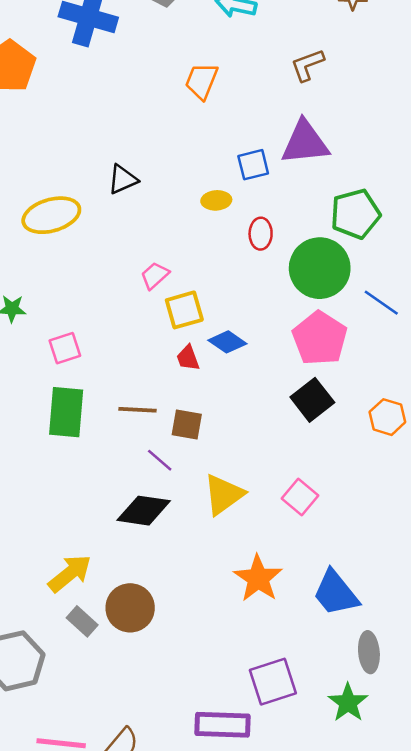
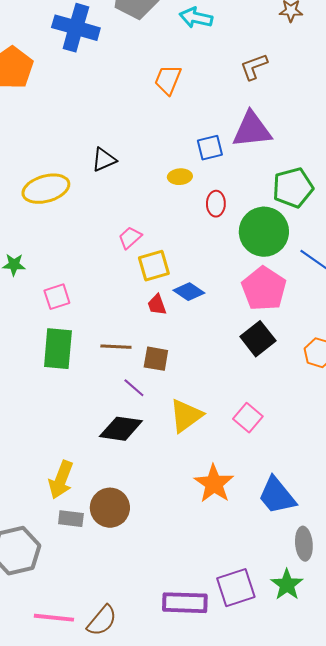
yellow arrow: (70, 573) -> (61, 480), turned 150
gray rectangle: (82, 621) -> (71, 519), turned -35
purple square: (273, 682) -> (236, 588), moved

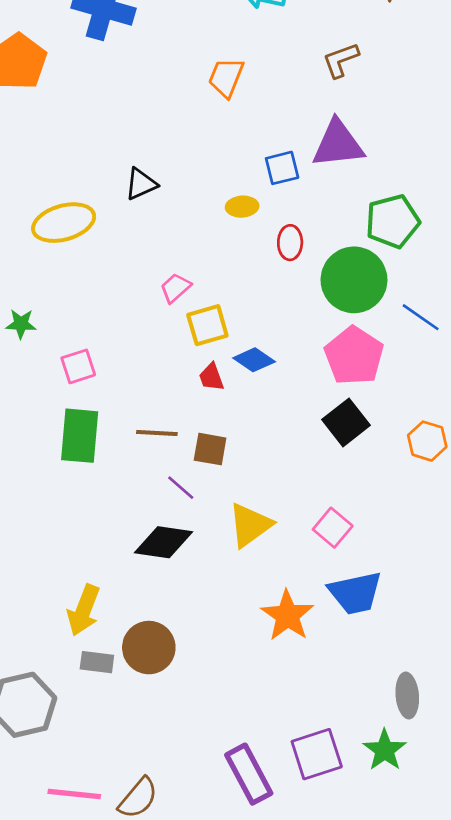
blue trapezoid: (277, 496) -> (355, 593), moved, turned -63
purple rectangle: (185, 603) -> (249, 774), turned 60

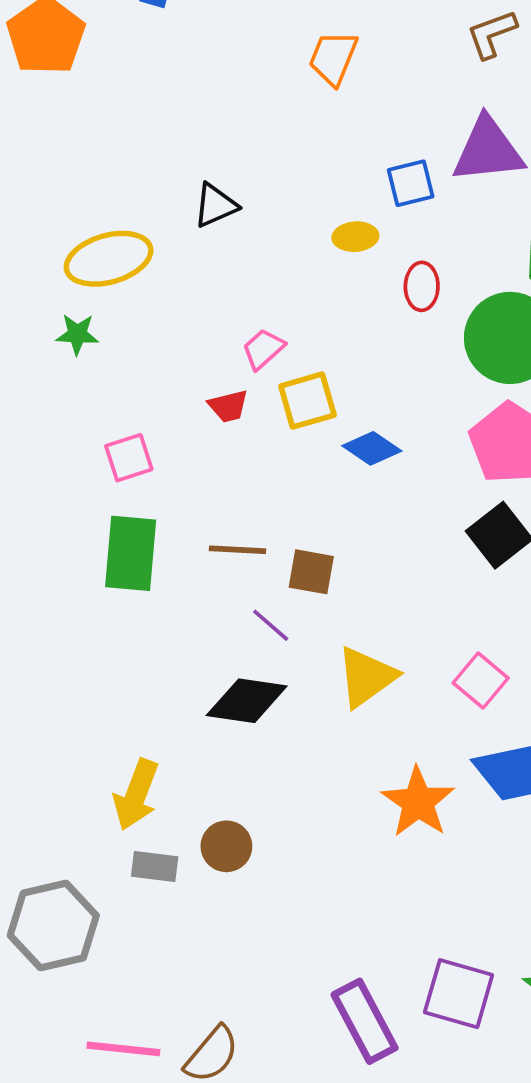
green star: (21, 324) -> (77, 334), moved
red trapezoid: (211, 377) -> (228, 406), moved, turned -84
brown circle: (149, 648) -> (226, 846), size x0.7
purple square: (317, 754) -> (459, 994), turned 34

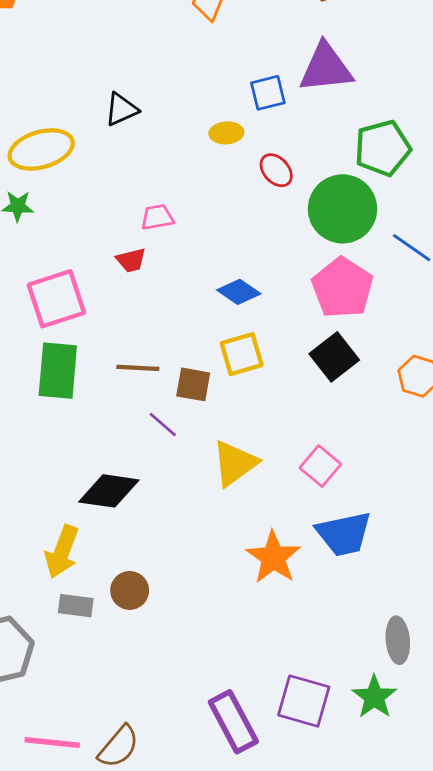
red ellipse: (422, 286) -> (276, 170), turned -44
pink trapezoid: (263, 349) -> (157, 217), turned 32
yellow square: (307, 401) -> (242, 354), moved
pink square: (129, 458) -> (56, 299), size x1.6
black diamond: (247, 701) -> (109, 491), moved

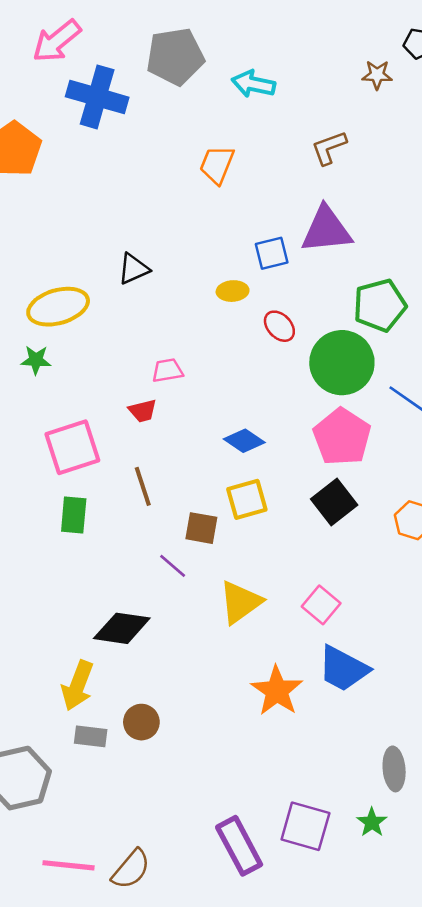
brown line: (138, 368) -> (143, 486), moved, turned 69
green rectangle: (58, 371) -> (74, 515), size x0.7
blue trapezoid: (344, 534) -> (343, 669), turned 40
green star: (374, 697) -> (372, 822), size x0.7

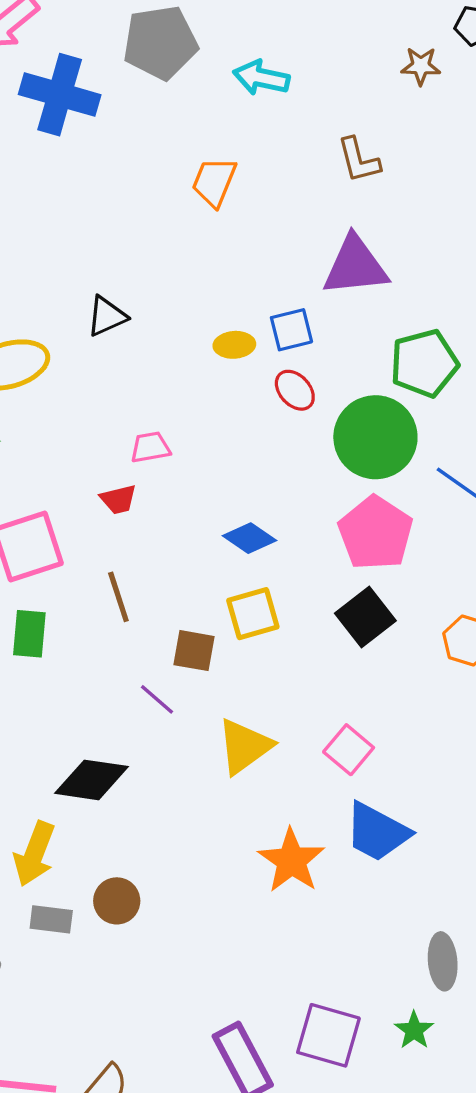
brown L-shape: (329, 148) -> (359, 160), turned -84
blue square: (272, 253) -> (291, 330), moved

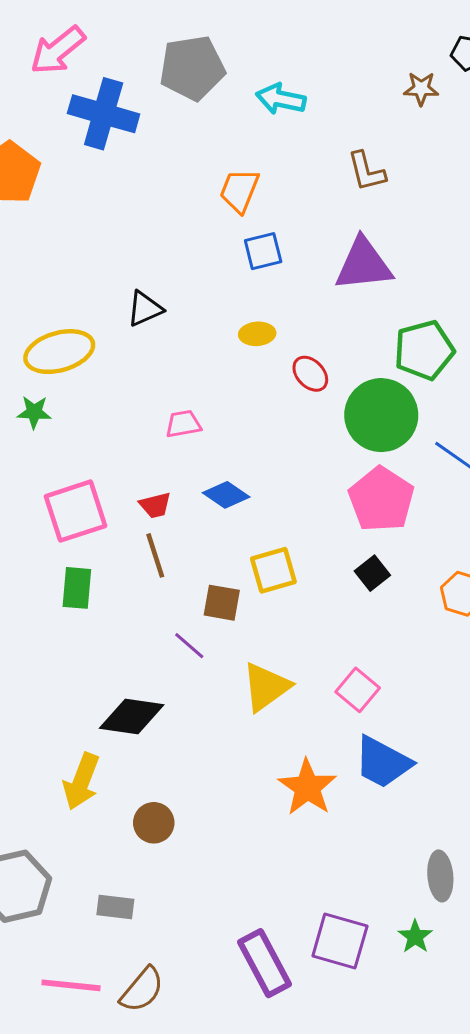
blue square: (291, 330) -> (263, 251), moved
red trapezoid: (118, 499) -> (155, 505), moved
blue diamond: (249, 538) -> (226, 495), moved
black square: (365, 617) -> (372, 573), size x0.7
gray rectangle: (51, 919) -> (115, 907), moved

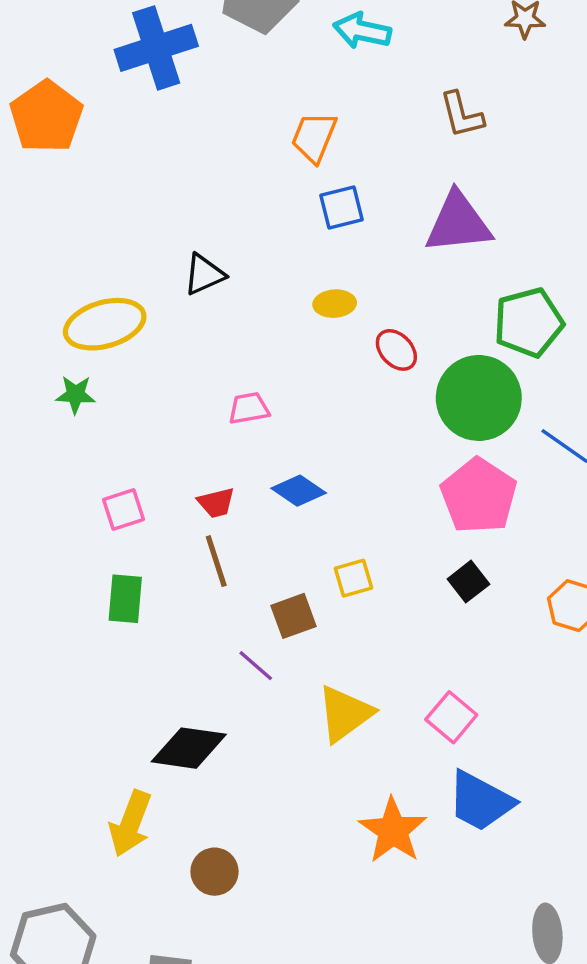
blue cross: (104, 114) -> (156, 48), turned -34
pink square: (75, 511) -> (124, 510), size x0.6
yellow square: (273, 570) -> (353, 578), size x0.7
brown square: (222, 603) -> (293, 616), turned -30

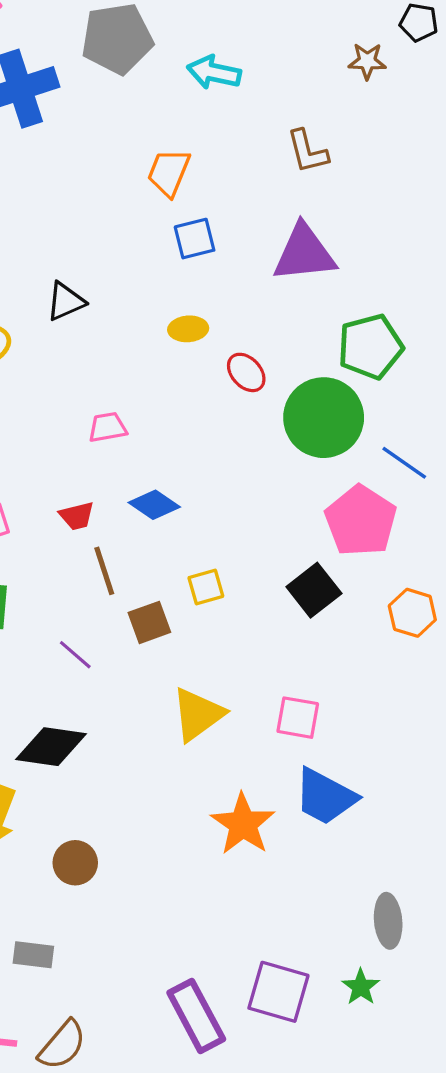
pink pentagon: (479, 496) -> (361, 521), moved
brown line: (216, 561) -> (104, 571), moved
black square: (468, 582) -> (314, 590), size x1.4
purple line: (256, 666) -> (75, 655), moved
pink square: (451, 717) -> (298, 718), turned -30

